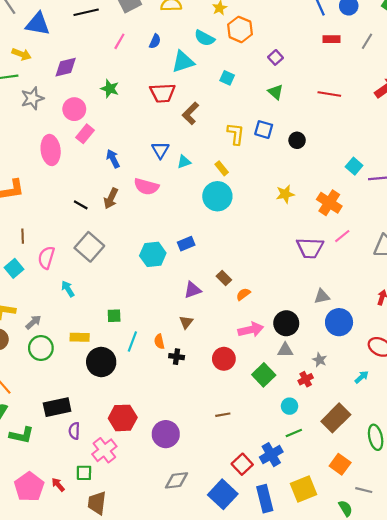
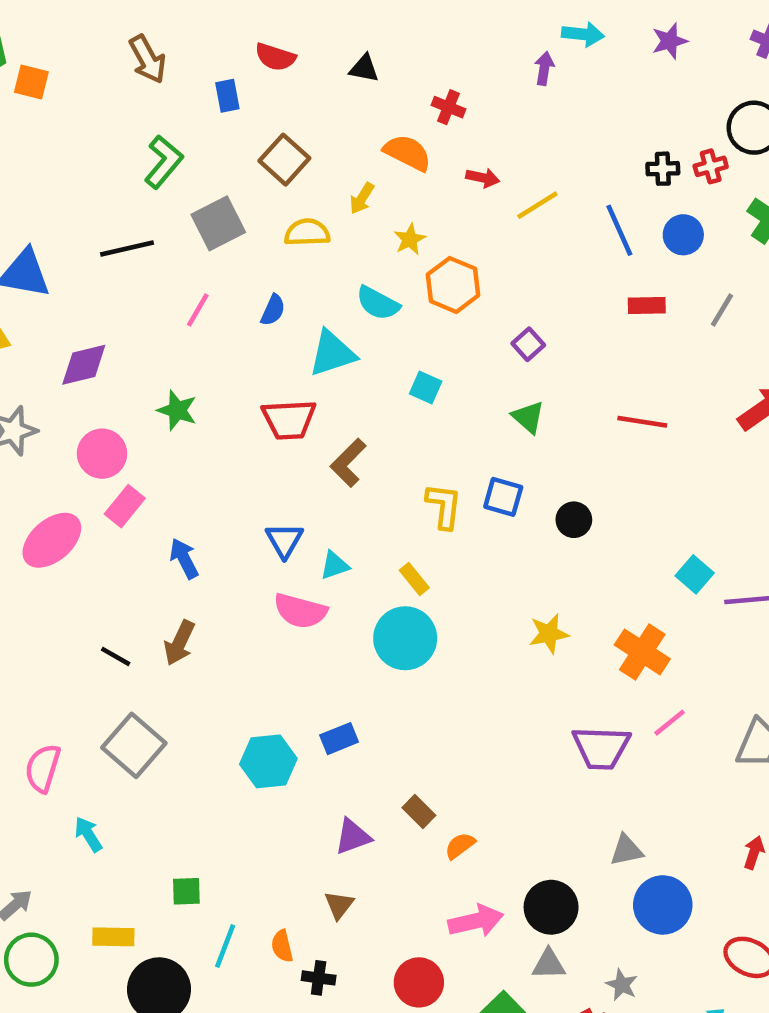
pink ellipse: (51, 150) -> (52, 540), turned 56
pink semicircle: (146, 187) -> (300, 611), moved

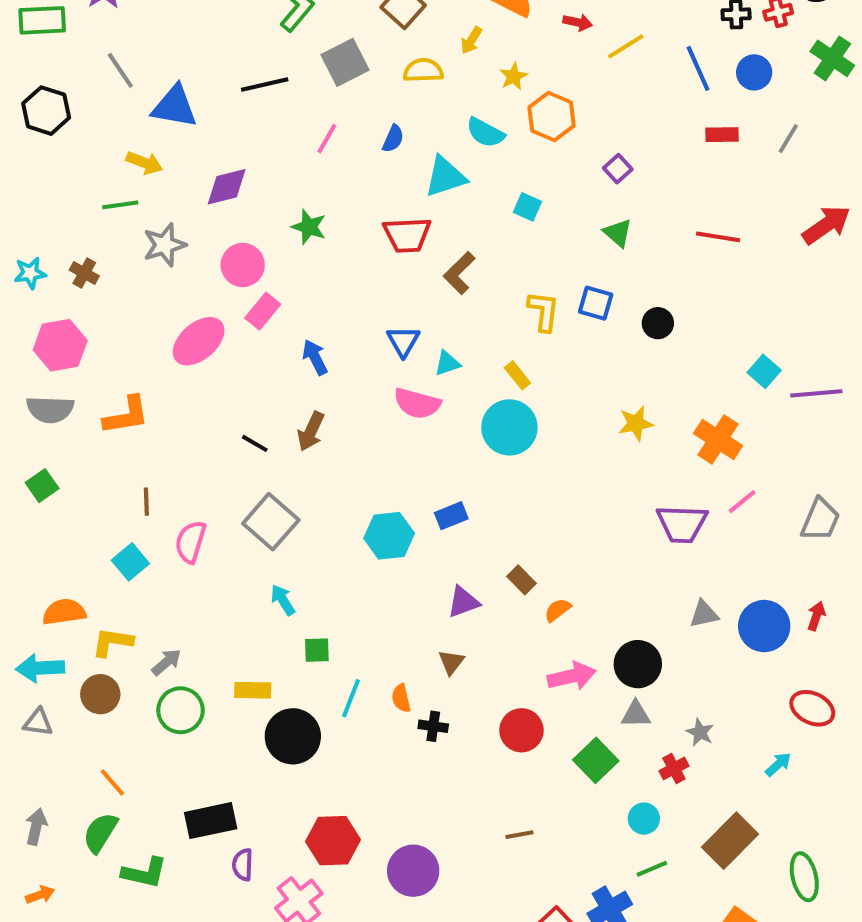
cyan arrow: (88, 834) -> (283, 600), moved
blue circle: (663, 905) -> (764, 626), moved

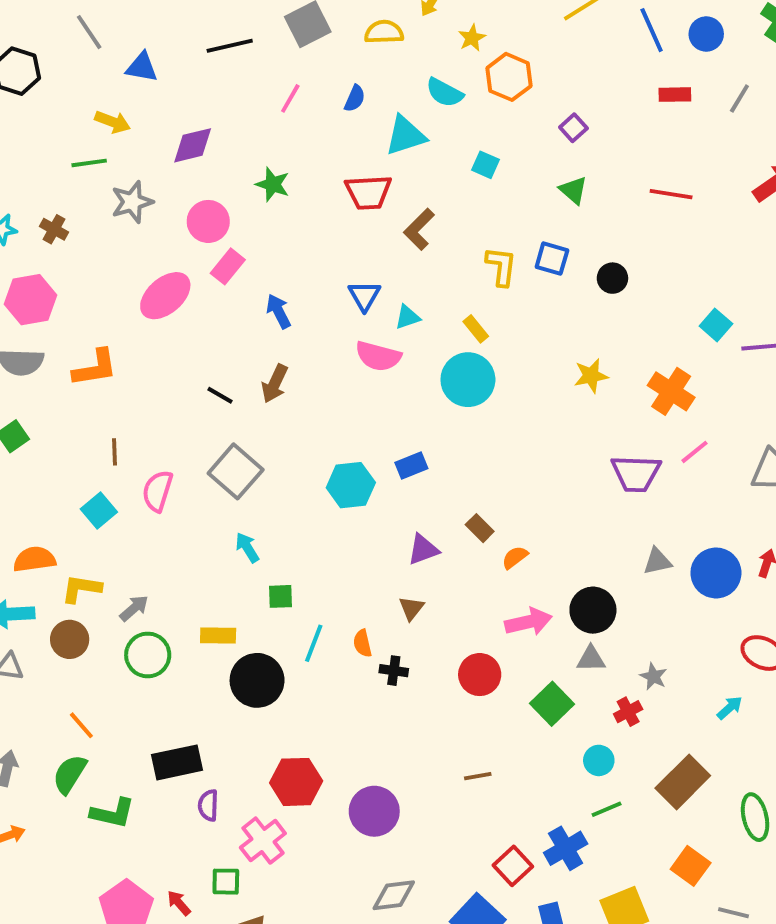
blue triangle: (174, 107) -> (142, 67), size x0.7

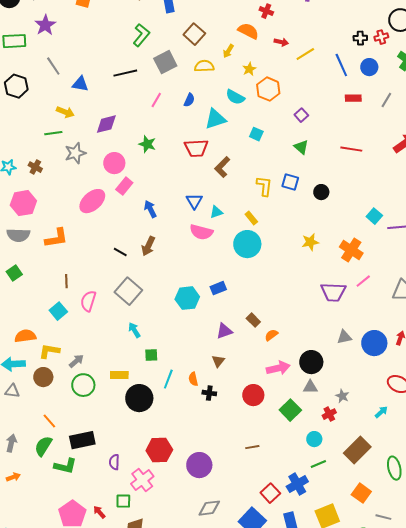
black rectangle: (177, 762) -> (82, 440), moved

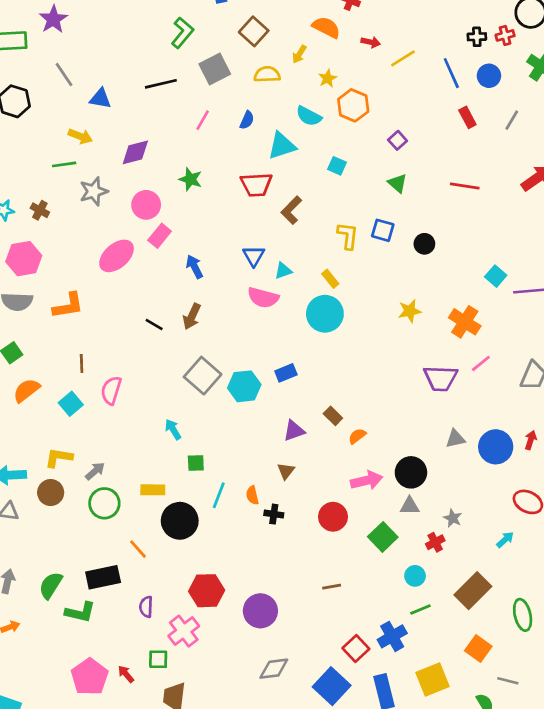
red rectangle: (353, 98) -> (467, 117), turned 63
gray square: (128, 291) -> (203, 376), moved
orange semicircle: (25, 336) -> (26, 390), moved, turned -30
orange line: (49, 421) -> (138, 549), moved

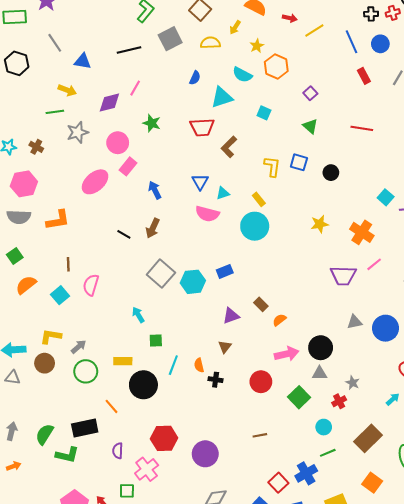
pink line: (203, 120) -> (135, 88), moved

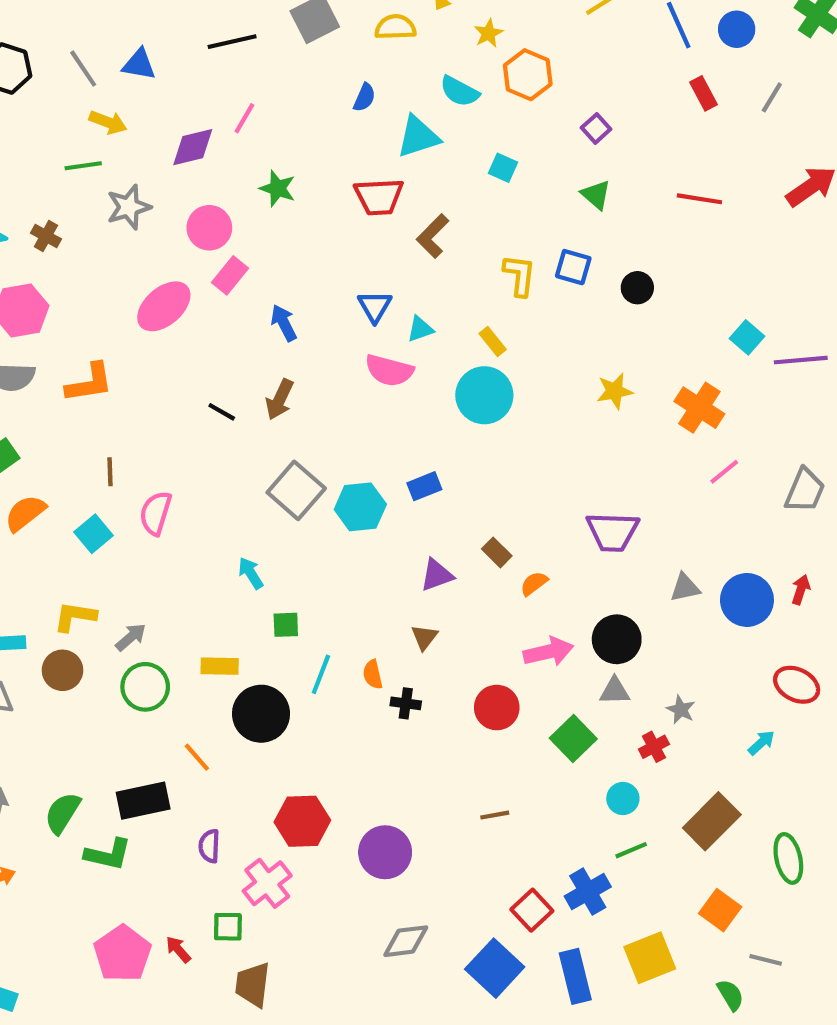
gray line: (55, 43) -> (83, 69), moved
purple trapezoid: (343, 276) -> (613, 532), moved

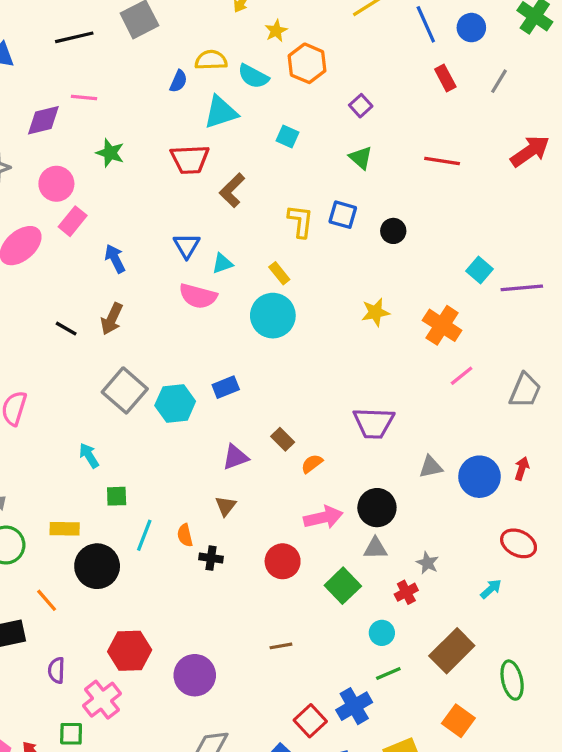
yellow semicircle: (395, 27) -> (211, 60), moved
pink line: (244, 118) -> (84, 98), turned 65

